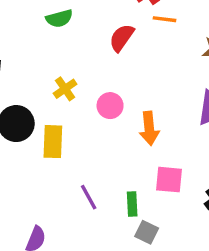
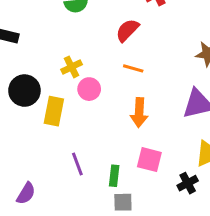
orange line: (165, 19) -> (133, 68), moved
pink circle: (110, 106) -> (89, 89), moved
gray square: (147, 232) -> (123, 202), turned -36

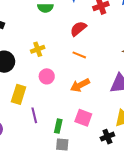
pink circle: (89, 89) -> (47, 76), moved
yellow rectangle: (54, 111) -> (19, 94), moved
orange arrow: (139, 113) -> (80, 85), turned 54

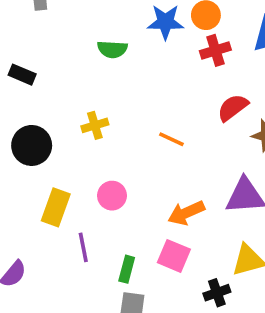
red semicircle: (78, 29) -> (233, 108), moved
pink circle: (47, 76) -> (112, 196), moved
orange arrow: (80, 85) -> (186, 213), moved

